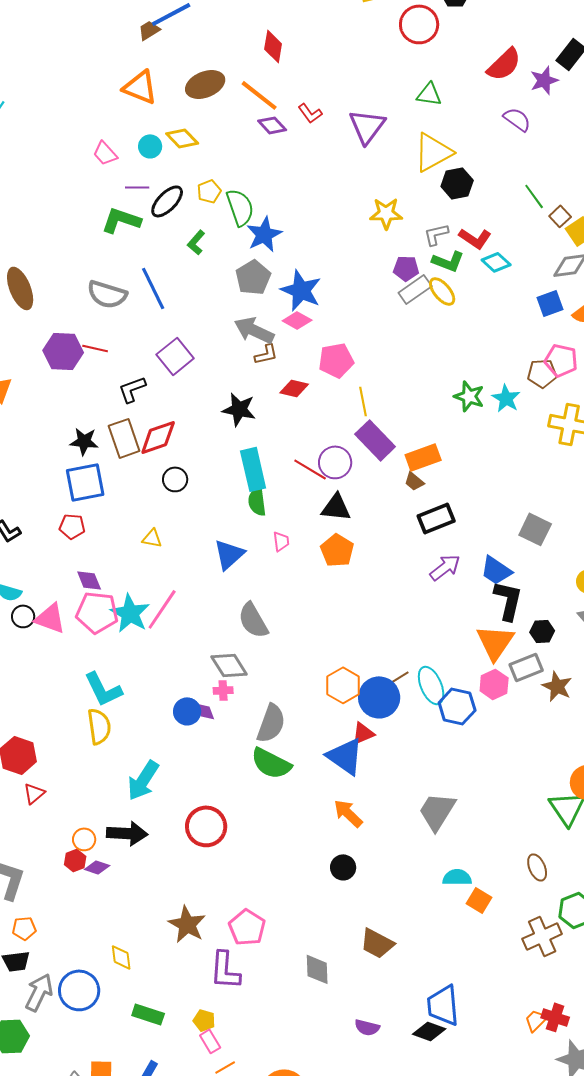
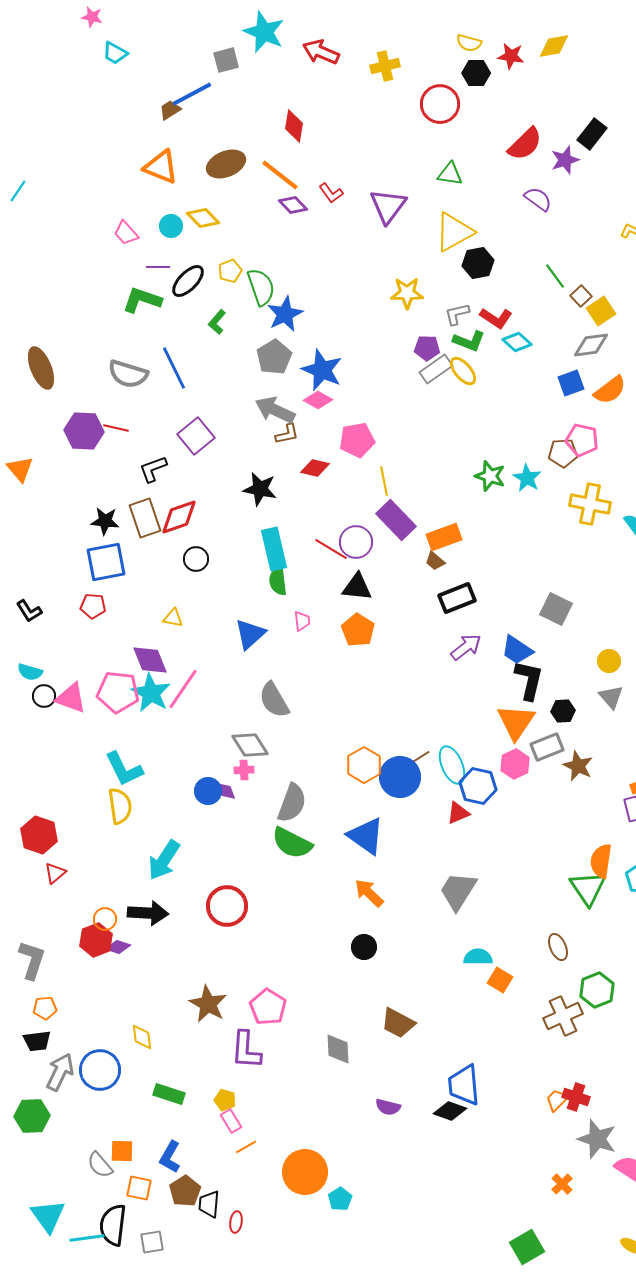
purple diamond: (89, 580) -> (150, 660), moved, size x1.4
red triangle: (363, 733) -> (458, 813), moved
red hexagon: (75, 860) -> (96, 940), size x1.5

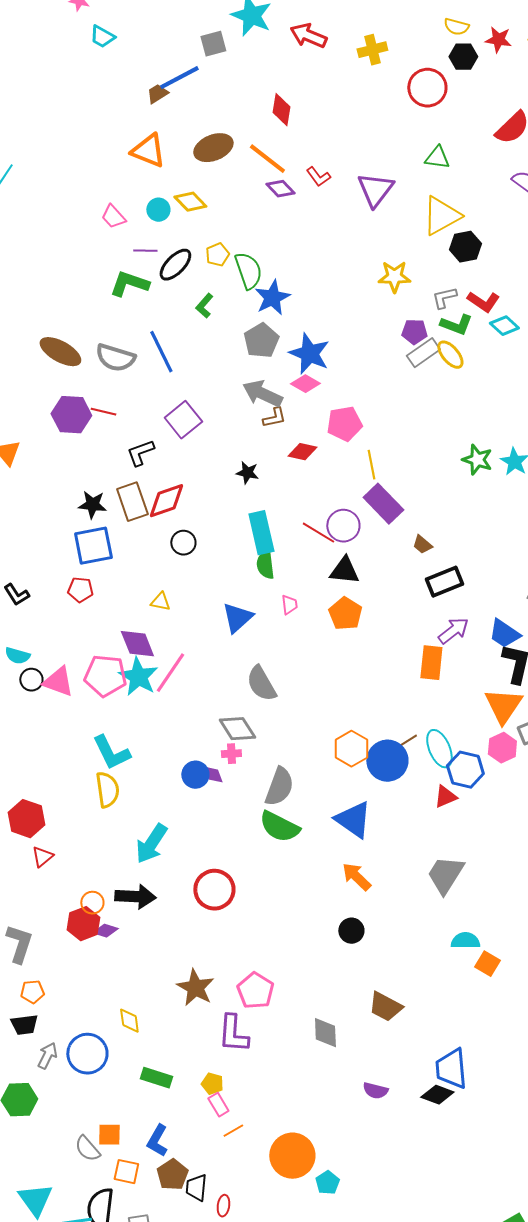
brown ellipse: (41, 368) -> (60, 352), moved, turned -39
black star: (260, 489) -> (247, 473), size x0.7
orange rectangle: (444, 537) -> (431, 663), moved, turned -64
gray arrow: (60, 1072) -> (47, 1056), size x0.7

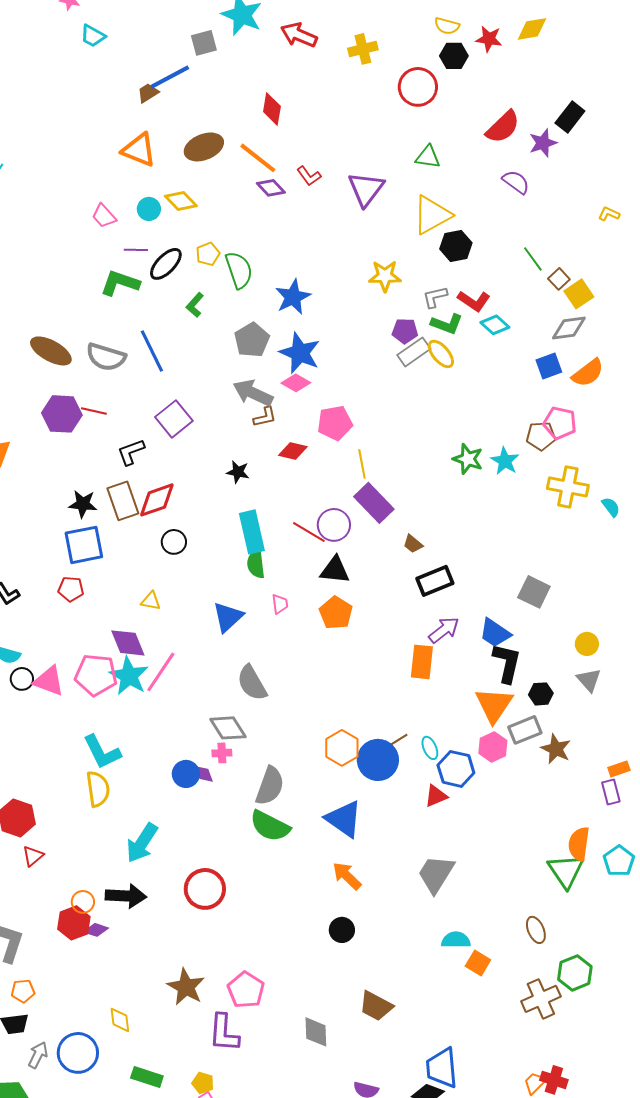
blue star: (272, 298) -> (293, 297), moved
cyan ellipse: (439, 749) -> (430, 748), size x0.6

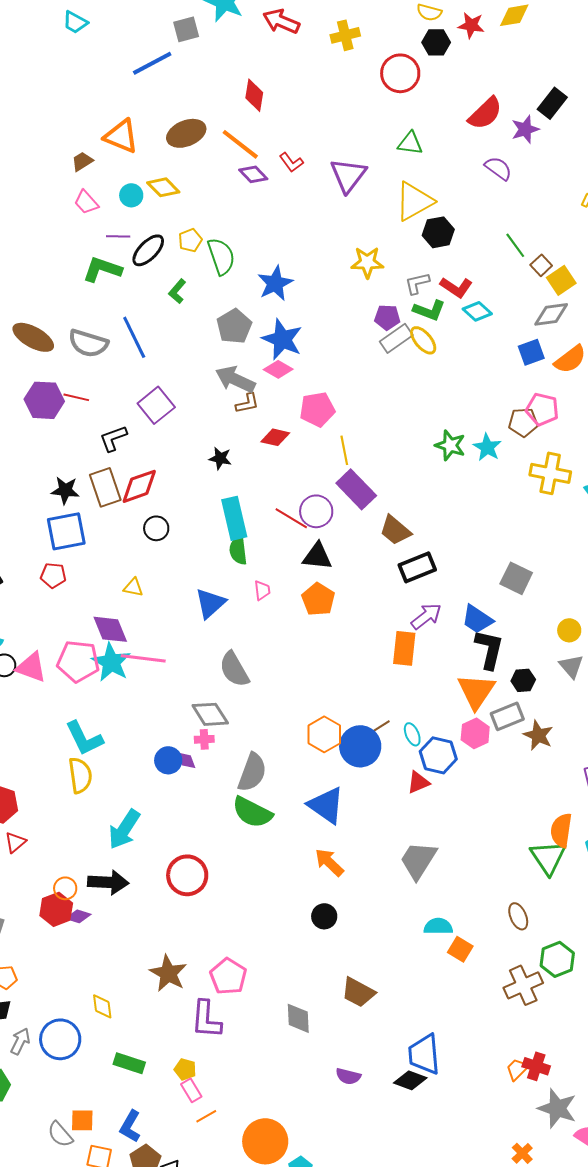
brown trapezoid: (148, 93) -> (82, 161), moved
brown trapezoid: (413, 544) -> (395, 530), size x1.6
pink line: (161, 672) -> (143, 658), turned 63

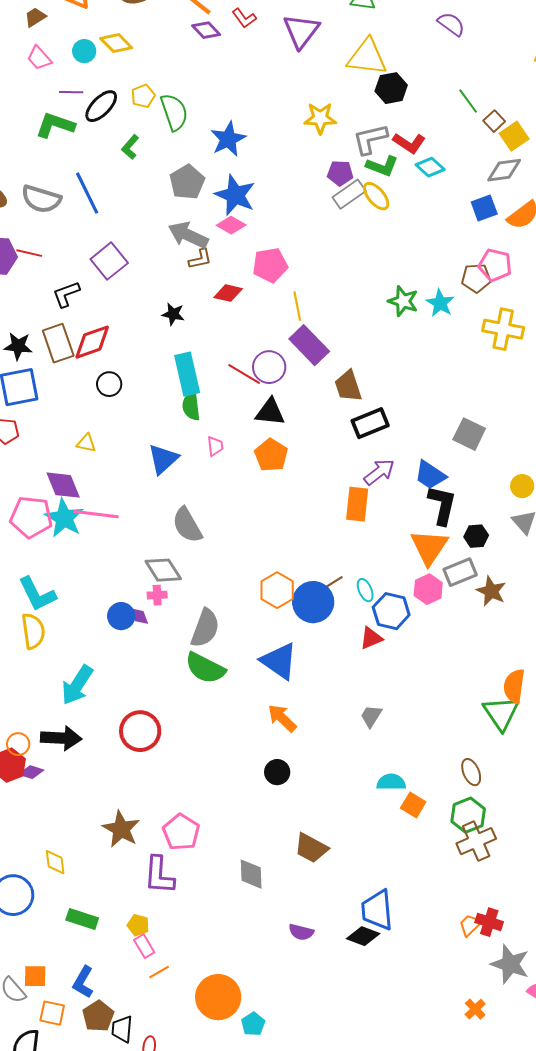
yellow triangle: (414, 201) -> (367, 57), turned 36
gray L-shape: (417, 283) -> (370, 139), size x1.4
brown trapezoid: (395, 530) -> (348, 386), turned 32
gray trapezoid: (418, 860) -> (371, 716), size x0.6
green hexagon: (557, 959) -> (468, 815), moved

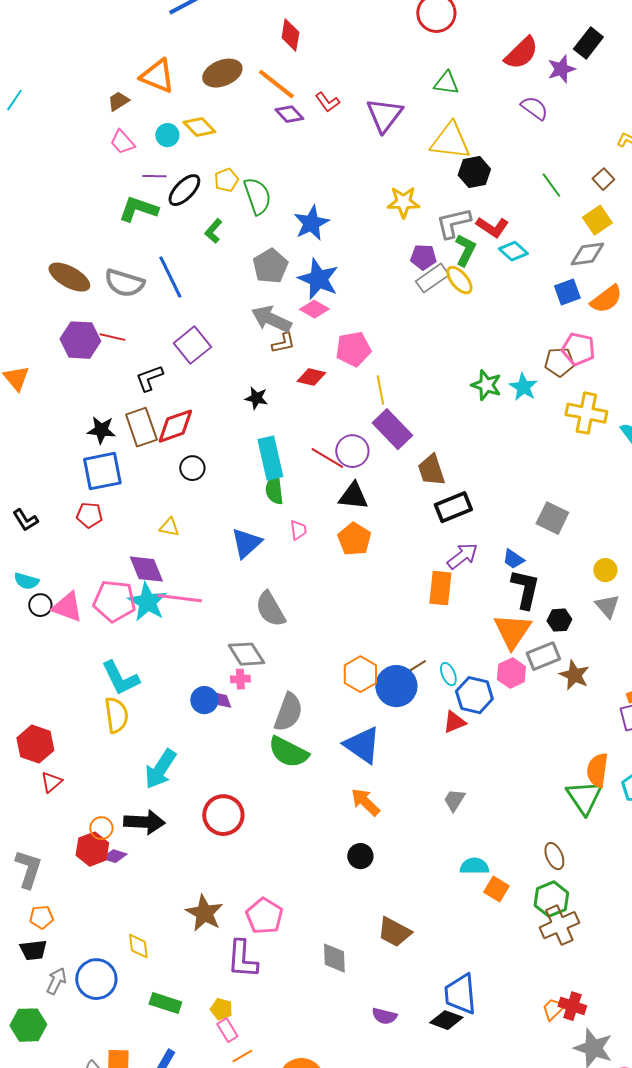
brown square: (494, 121) -> (603, 179), moved
green L-shape: (382, 166) -> (465, 250), turned -84
blue trapezoid: (430, 475) -> (513, 559), size x0.7

